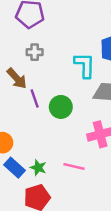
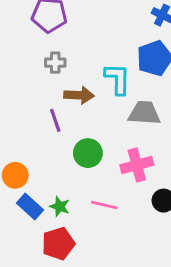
brown arrow: (17, 78) -> (79, 95), moved, turned -45
green circle: (61, 107) -> (88, 153), moved

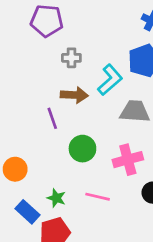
gray cross: (55, 63) -> (71, 58), moved
cyan L-shape: (118, 79) -> (110, 80), turned 48
blue rectangle: (30, 206) -> (27, 212), moved

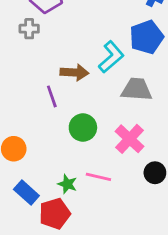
gray cross: (71, 58) -> (29, 29), moved
pink cross: (128, 160) -> (130, 139), turned -32
green star: (56, 198) -> (67, 184), moved

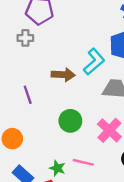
purple line: (52, 96) -> (28, 95), moved

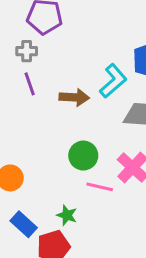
purple line: (28, 95) -> (30, 84), moved
pink line: (83, 162) -> (100, 187), moved

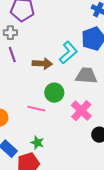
green circle: (83, 156) -> (54, 93), moved
pink line: (100, 187) -> (36, 109), moved

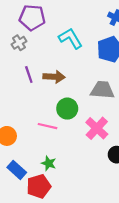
gray cross: (10, 33) -> (19, 43), turned -32
cyan L-shape: (68, 53) -> (71, 38), moved, turned -80
purple line: (12, 55) -> (29, 75), moved

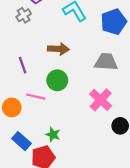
purple line: (29, 75) -> (23, 65), moved
green circle: (67, 109) -> (57, 80), moved
pink line: (47, 126) -> (36, 97), moved

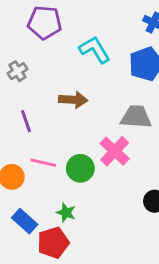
gray cross: (24, 15) -> (17, 71), moved
green circle: (57, 80) -> (80, 168), moved
pink cross: (101, 100) -> (115, 151), moved

